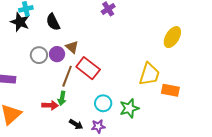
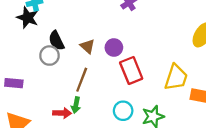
black semicircle: (53, 22) -> (56, 41), moved
purple circle: (57, 54) -> (114, 47), moved
red rectangle: (88, 68) -> (131, 71), moved, turned 30

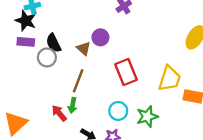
purple circle: (114, 47) -> (100, 37), moved
purple rectangle: (14, 83) -> (26, 42), moved
red arrow: (62, 113) -> (59, 113), turned -132

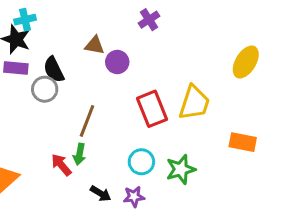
brown triangle: (84, 49) -> (95, 45), moved, turned -32
yellow trapezoid: (170, 79) -> (194, 103), moved

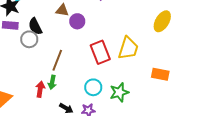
red arrow: (61, 165) -> (40, 89), turned 49

